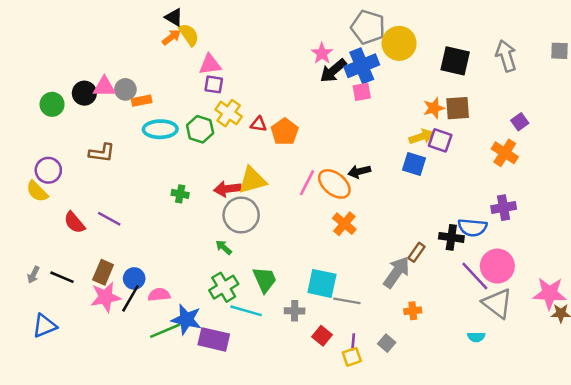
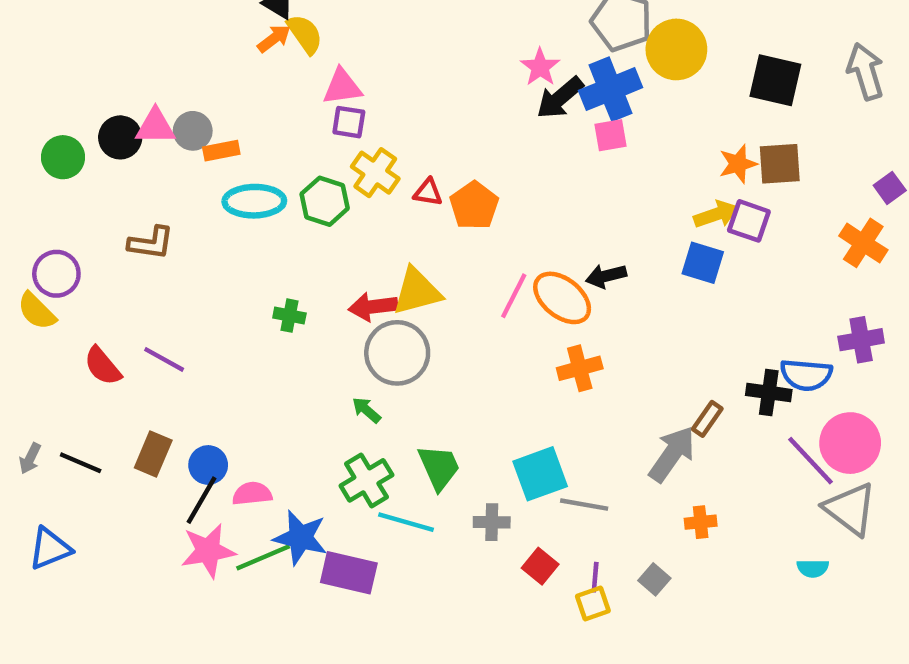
orange cross: (344, 224) -> (580, 368), turned 35
cyan square: (322, 283) -> (540, 474), turned -32
pink star: (106, 297) -> (208, 551), moved

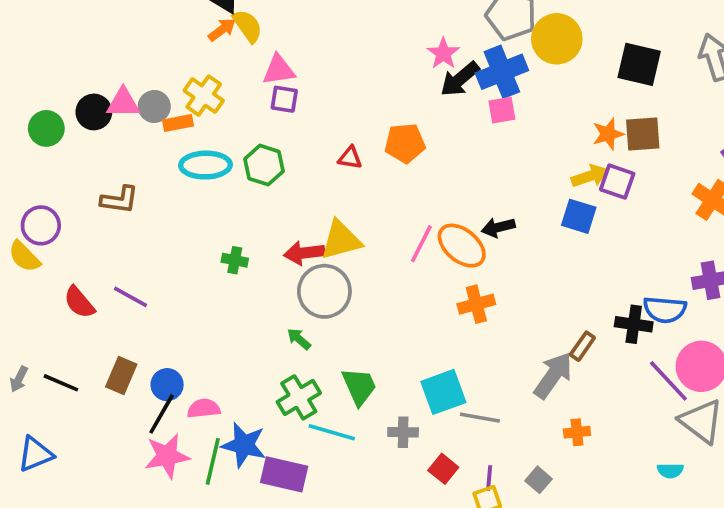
yellow cross: (375, 173) -> (204, 96), moved
orange pentagon: (474, 206) -> (405, 143), moved, turned 30
green line: (263, 557) -> (213, 461), turned -54

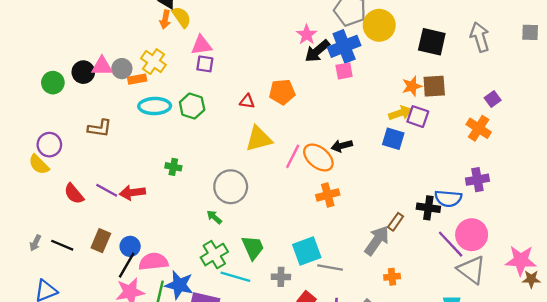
orange arrow: (222, 30) -> (165, 19), turned 138
yellow triangle: (341, 240) -> (259, 139), moved
red arrow: (304, 253) -> (132, 193), moved
pink semicircle: (204, 408) -> (153, 262), size x1.4

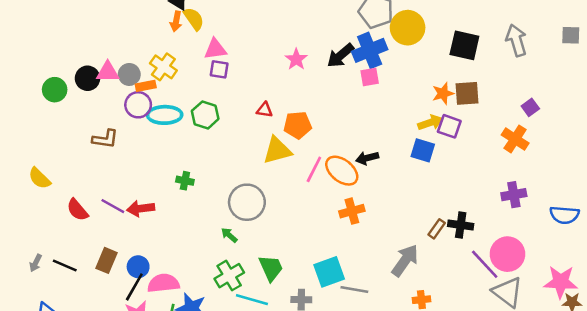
pink star: (307, 35) -> (296, 59), moved
orange pentagon: (282, 92) -> (297, 125), moved
purple circle: (49, 145) -> (138, 105), moved
blue semicircle: (448, 198) -> (564, 215), moved
brown rectangle: (396, 222) -> (437, 229), moved

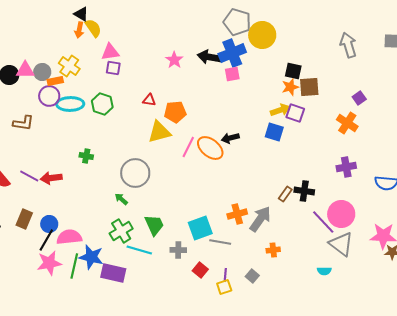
black square: (464, 45) -> (293, 71), moved, size x0.7
black arrow: (341, 55) -> (209, 57), turned 50
orange cross: (352, 211) -> (237, 214), moved

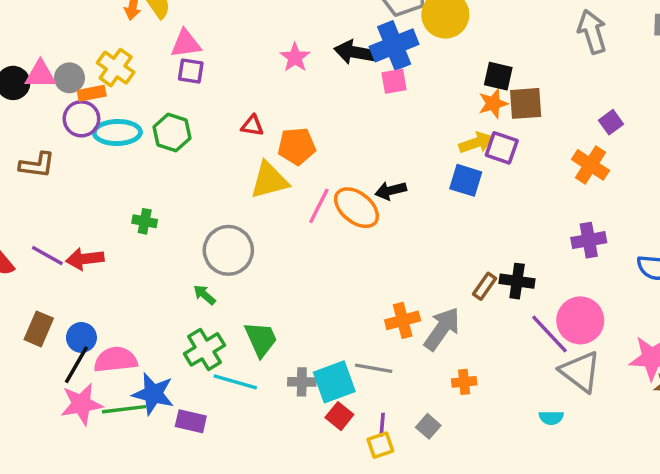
cyan square: (200, 228) -> (334, 382), moved
green line: (74, 266) -> (124, 409), turned 70
purple rectangle: (113, 273) -> (191, 421), size x0.7

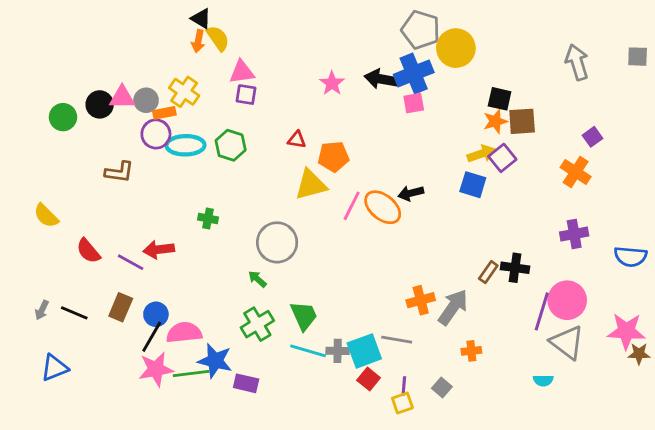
purple square: (502, 148) -> (502, 158), turned 32
purple line: (47, 255) -> (131, 262), moved
purple line: (550, 334) -> (542, 311), turned 60
cyan line: (235, 382) -> (308, 351), moved

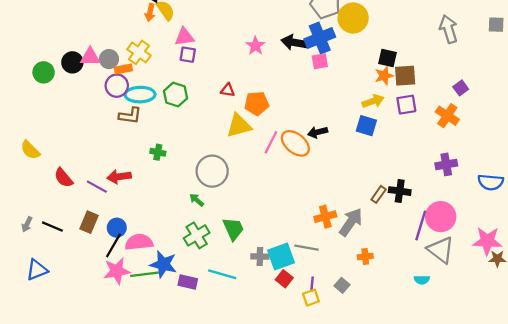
purple square: (502, 158) -> (406, 105), moved, turned 30
brown L-shape: (119, 172) -> (130, 116), moved
cyan line: (308, 351) -> (222, 274), moved

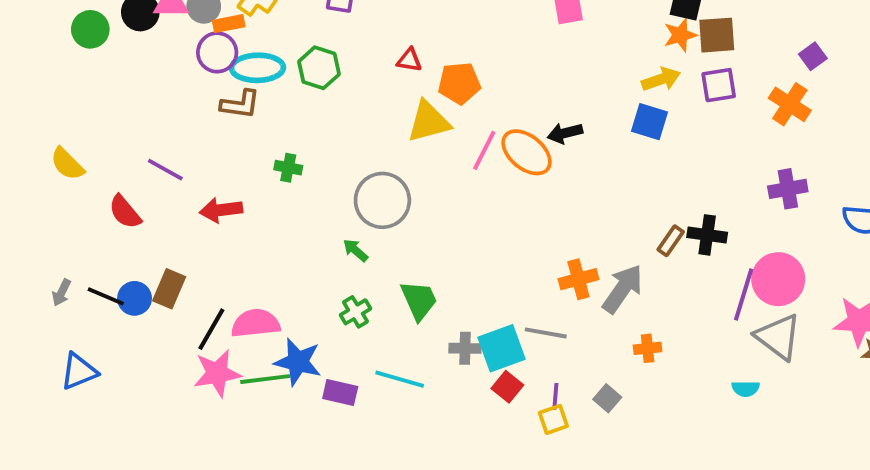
purple line: (97, 187) -> (165, 170), moved
blue circle: (117, 228) -> (135, 298), moved
green cross: (197, 235) -> (356, 312), size x0.7

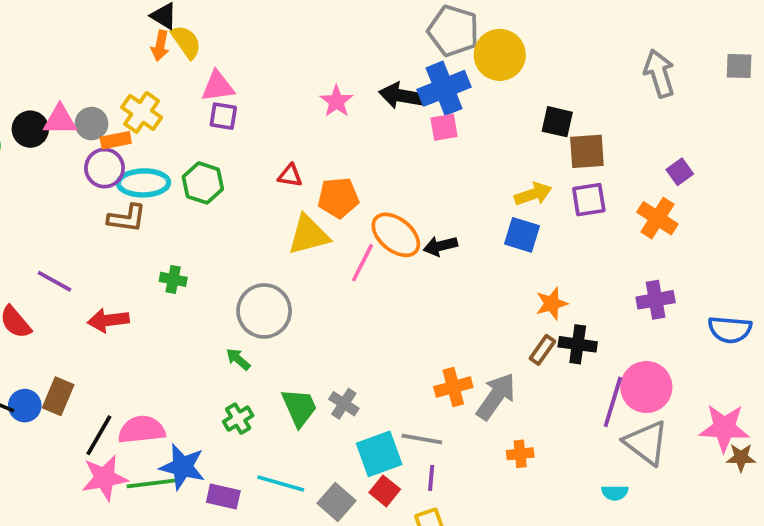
orange star: (680, 35) -> (552, 304), moved
orange ellipse: (527, 152) -> (396, 235), moved
gray cross: (465, 348) -> (344, 404), moved, turned 32
purple line: (555, 396) -> (431, 478), moved
gray square: (607, 398) -> (336, 502), moved, size x1.4

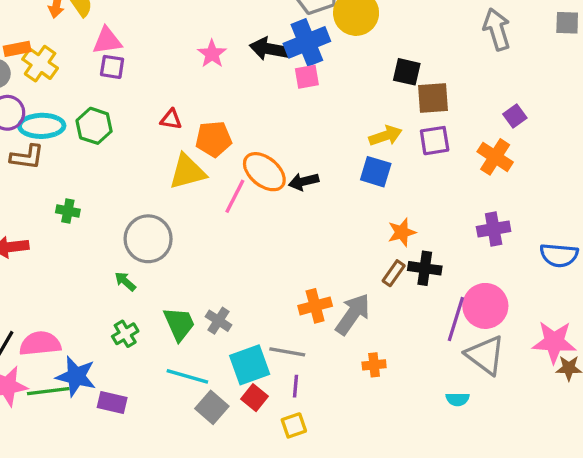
orange rectangle: (116, 140) -> (17, 49), moved
cyan line: (281, 484) -> (187, 376), moved

